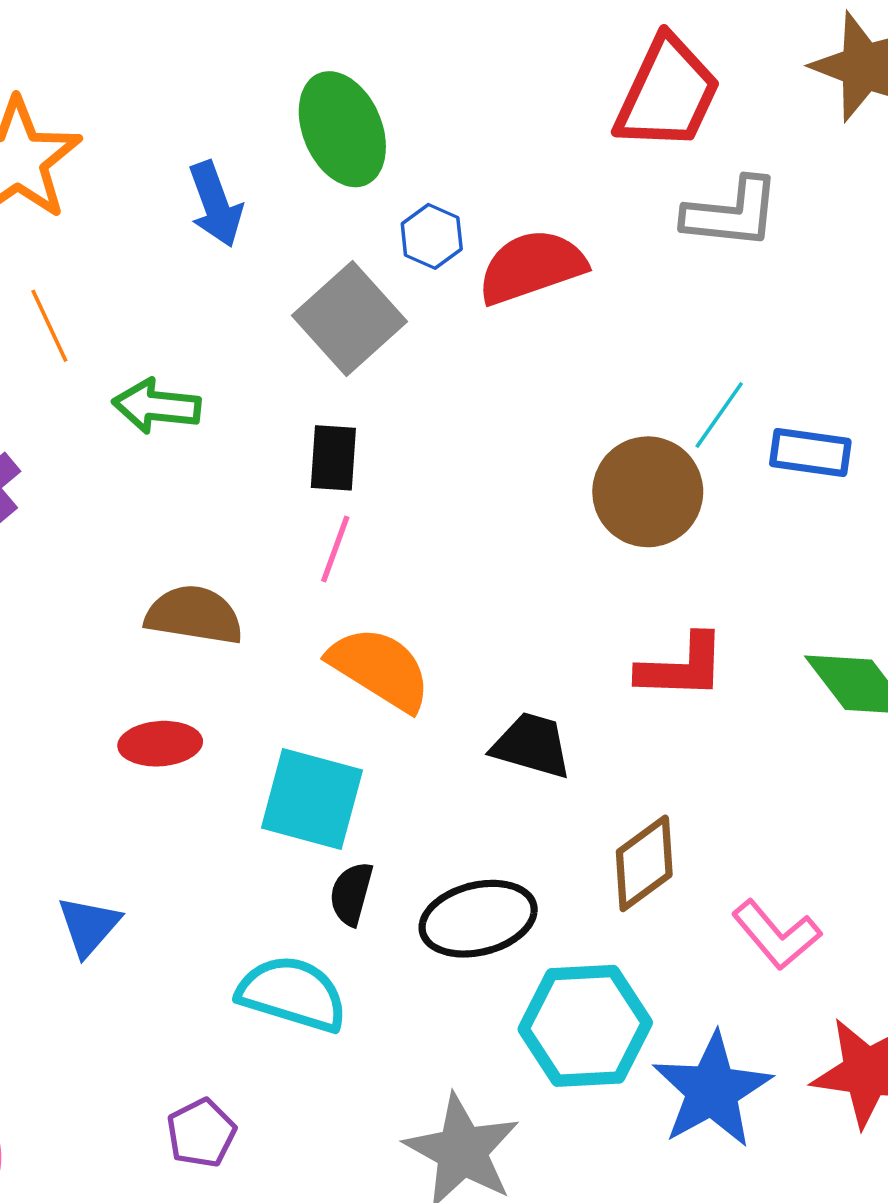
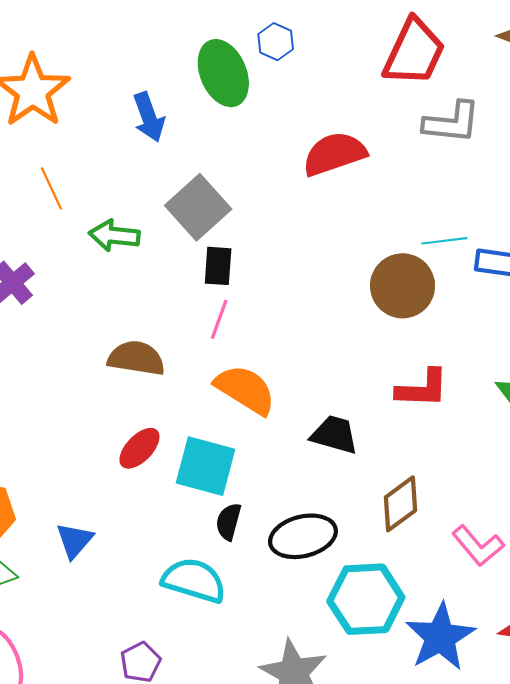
blue hexagon: (432, 236) -> (276, 42), moved
gray square: (349, 319) -> (198, 207), moved
cyan line: (719, 415) -> (444, 241), turned 48
red ellipse: (160, 744) -> (139, 448), moved, turned -42

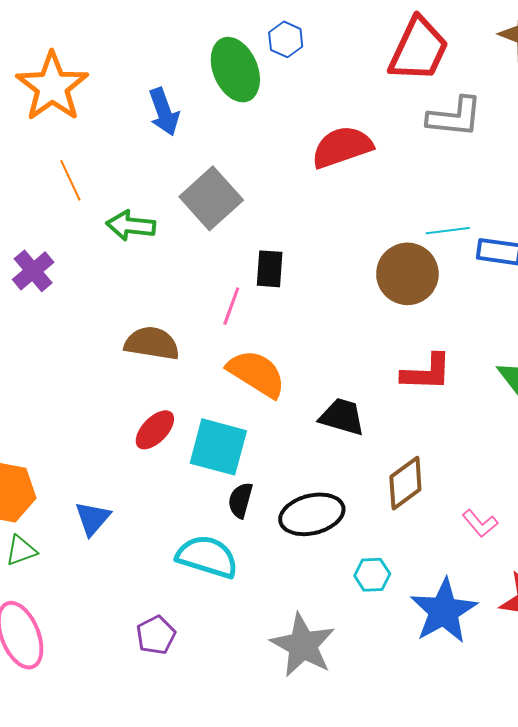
black rectangle: (218, 266) -> (270, 269), moved
pink L-shape: (478, 546) -> (480, 523), size x0.7
cyan hexagon: (366, 599) -> (372, 575), size x0.5

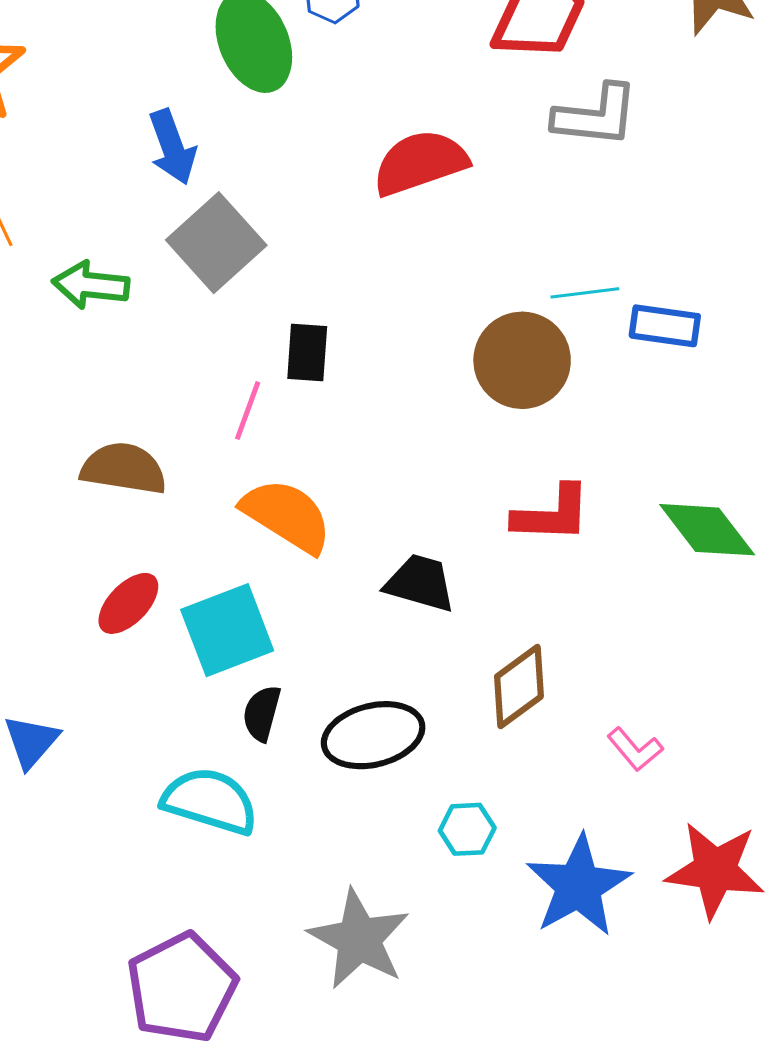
blue arrow: (164, 112) -> (172, 147), moved
cyan square: (218, 447) -> (227, 630), turned -36
purple pentagon: (156, 635) -> (182, 988), moved, size x1.8

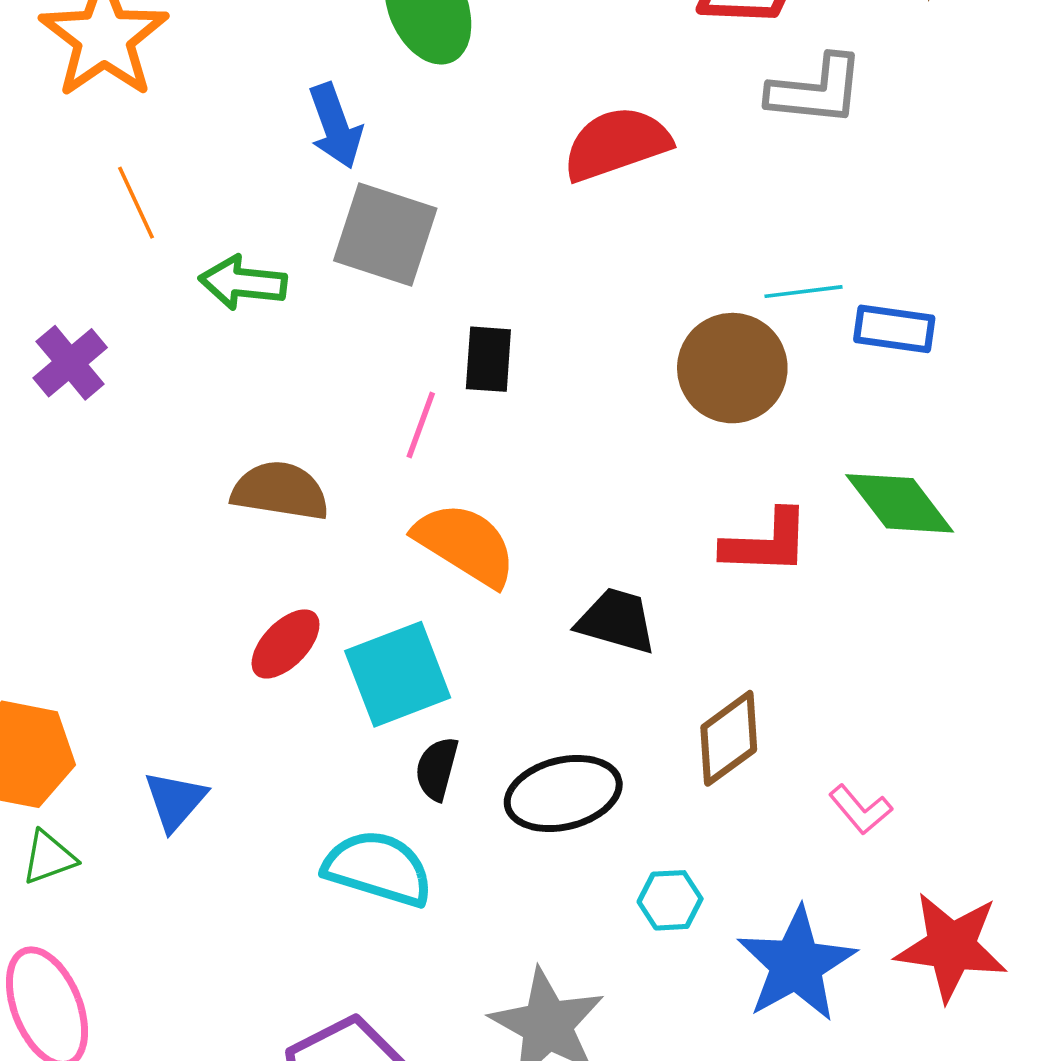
gray square: (216, 243) -> (385, 235), turned -30
green diamond: (707, 530) -> (900, 503), moved

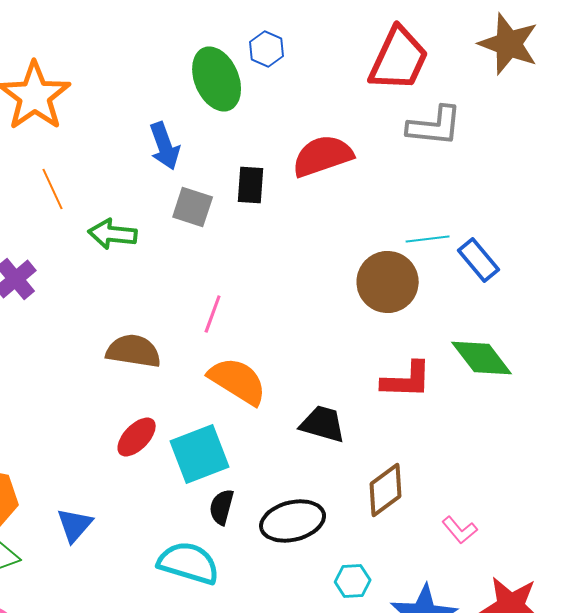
gray square: (385, 235) -> (193, 207), size x0.7
blue rectangle: (894, 329) -> (479, 260), turned 42
black rectangle: (488, 359) -> (251, 185), moved

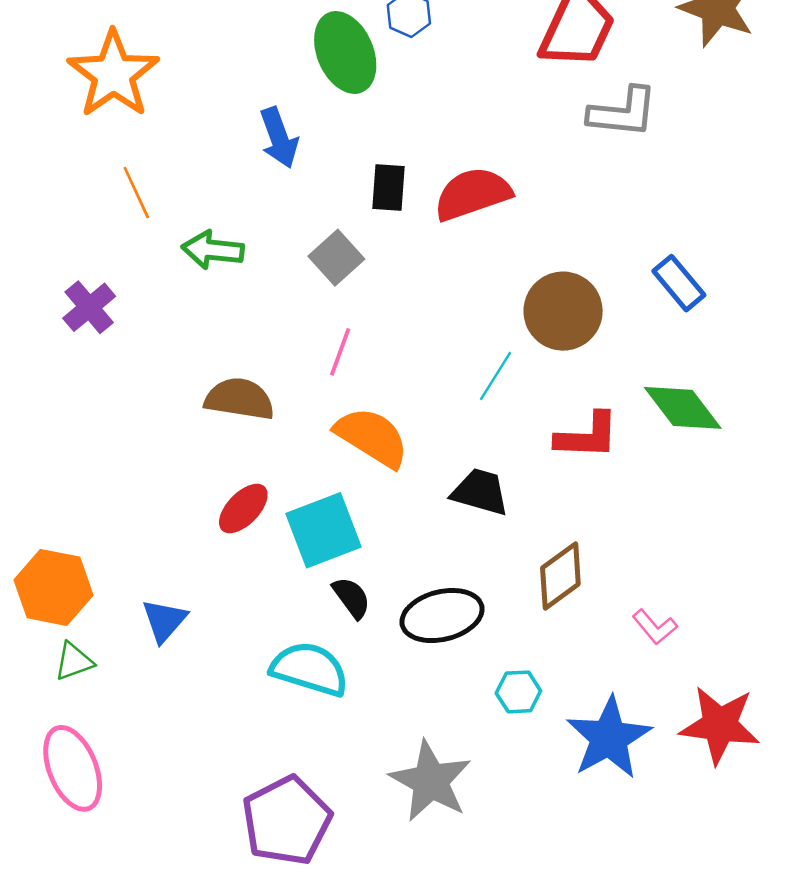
red semicircle: (323, 156) -> (473, 194), moved
gray square: (193, 207) -> (336, 258), moved, turned 30
cyan line: (428, 239) -> (496, 376), moved, turned -51
black semicircle: (222, 507) -> (352, 598), turned 129

